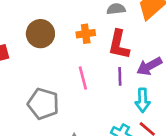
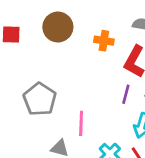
pink line: (83, 78) -> (81, 123), moved

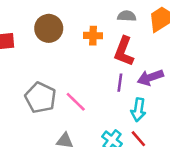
pink line: (81, 123) -> (76, 102), moved, turned -40

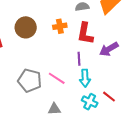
purple line: (120, 83) -> (79, 59), moved
cyan arrow: (138, 110) -> (85, 78), moved

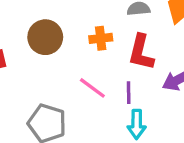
pink line: (57, 78) -> (92, 88), moved

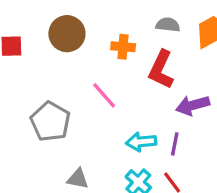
purple line: (129, 93) -> (175, 144), moved
cyan arrow: (137, 124) -> (141, 142), turned 72

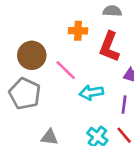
brown circle: (67, 34) -> (32, 55), moved
cyan arrow: (141, 142) -> (91, 93), moved

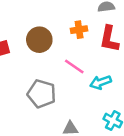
brown circle: (32, 55) -> (39, 40), moved

